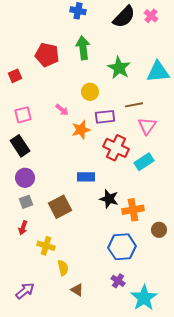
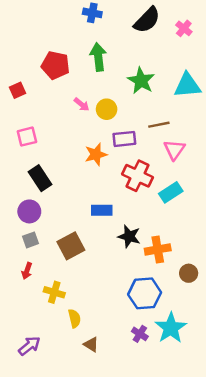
pink cross: (151, 16) -> (184, 28), moved
pink arrow: (62, 110) -> (82, 104), moved
black rectangle: (20, 146) -> (40, 178), moved
cyan star: (144, 298) -> (171, 328), moved

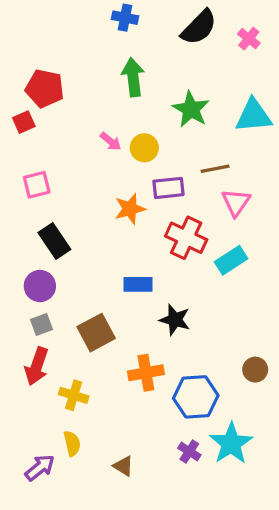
red pentagon: (55, 65) -> (45, 88), moved
orange cross: (158, 249) -> (146, 373), moved
red arrow: (27, 271) -> (37, 366), size x1.6
yellow semicircle: (74, 318) -> (72, 443), moved

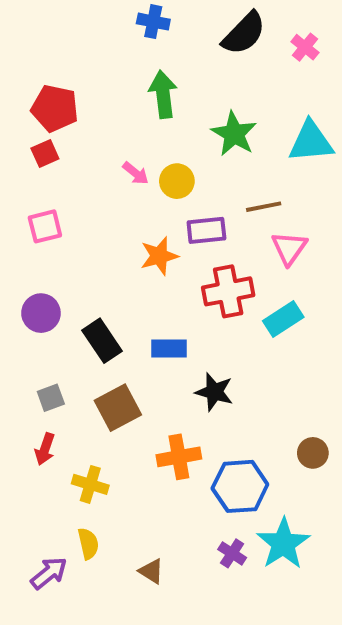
red square: (24, 122) -> (45, 154), moved
red cross: (186, 238) -> (228, 291), turned -36
black rectangle: (54, 241) -> (102, 341), moved
purple circle: (40, 286) -> (41, 313), moved
red arrow: (37, 366) -> (45, 449), size x0.7

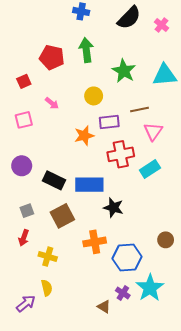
red pentagon: (55, 108) -> (52, 57), moved
pink arrow: (136, 173) -> (52, 103), moved
black rectangle: (102, 341) -> (54, 180), turned -30
blue rectangle: (169, 349) -> (89, 185), size x1.5
brown triangle: (151, 571) -> (104, 307), moved

